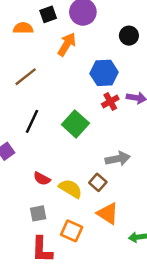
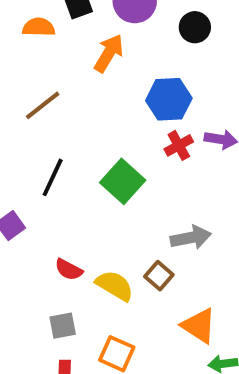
black circle: (129, 36) -> (195, 27), moved
orange triangle: (108, 213) -> (199, 326), moved

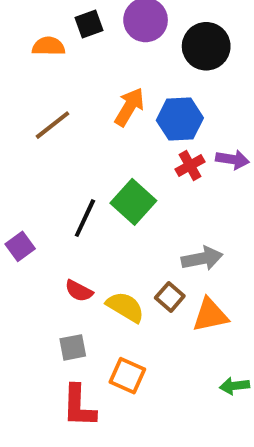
black circle: (195, 27) -> (206, 46), size x1.5
orange arrow: (109, 53) -> (129, 107), moved
black line: (53, 177) -> (85, 218), moved
orange triangle: (199, 326) -> (210, 315), moved, turned -45

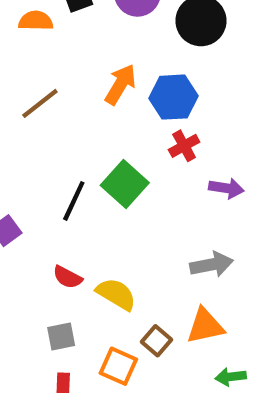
purple arrow: (232, 159) -> (226, 188), moved
gray arrow: (202, 258) -> (212, 264), moved
brown square: (170, 297) -> (156, 341), moved
orange triangle: (210, 315) -> (205, 326), moved

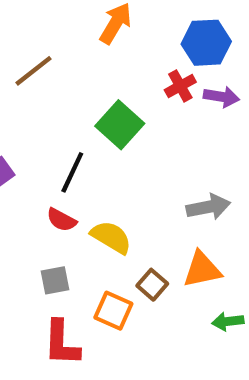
blue hexagon: (173, 97) -> (206, 43), moved
brown line: (40, 103) -> (33, 71), moved
purple arrow: (226, 188) -> (221, 97), moved
black line: (74, 201) -> (72, 172), moved

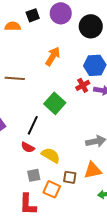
brown line: (33, 71) -> (15, 78), turned 42
gray square: (55, 280) -> (34, 175), moved
brown square: (152, 285) -> (70, 177), turned -32

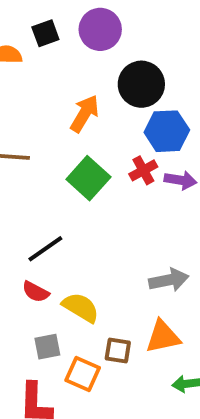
black circle: (91, 26) -> (141, 84), moved
green square: (55, 103) -> (88, 178), moved
black line: (33, 125) -> (45, 249), turned 30

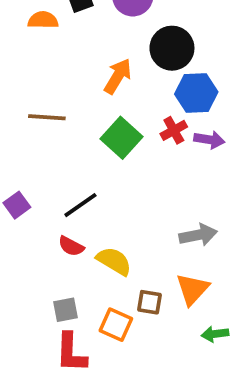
orange triangle: (163, 337) -> (192, 289), turned -36
gray square: (47, 347) -> (65, 310), moved

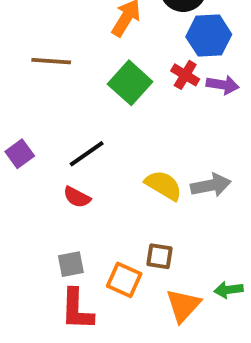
red cross: (174, 130) -> (185, 75), turned -30
yellow semicircle: (114, 261) -> (164, 185), moved
orange triangle: (192, 289) -> (183, 305), moved

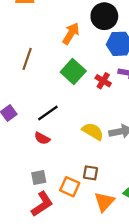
brown line: (51, 61) -> (27, 59), turned -75
red cross: (185, 75) -> (103, 81), moved
red L-shape: (77, 309) -> (42, 204), turned -125

